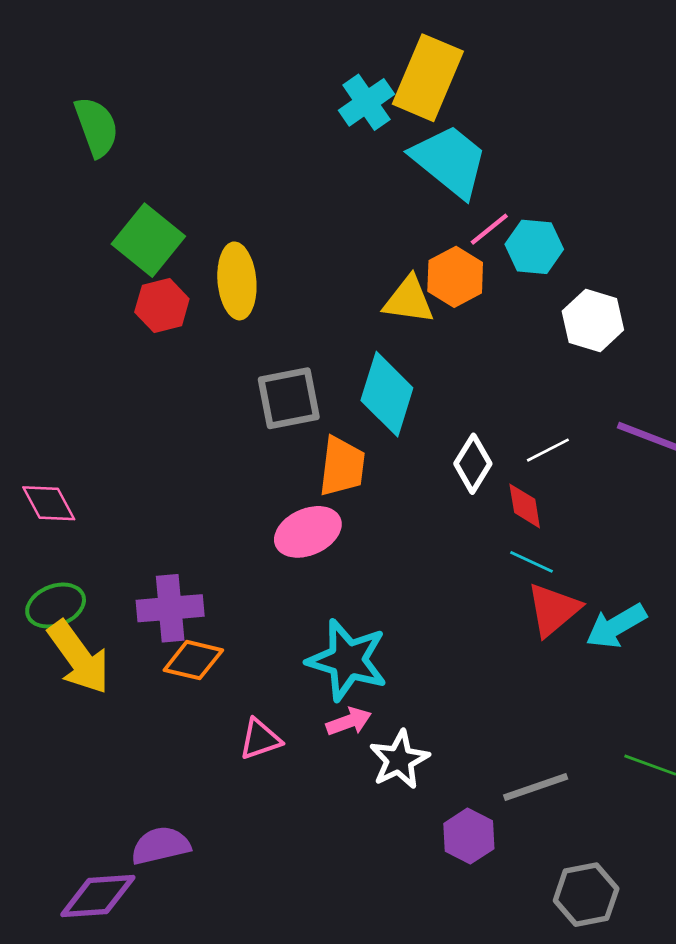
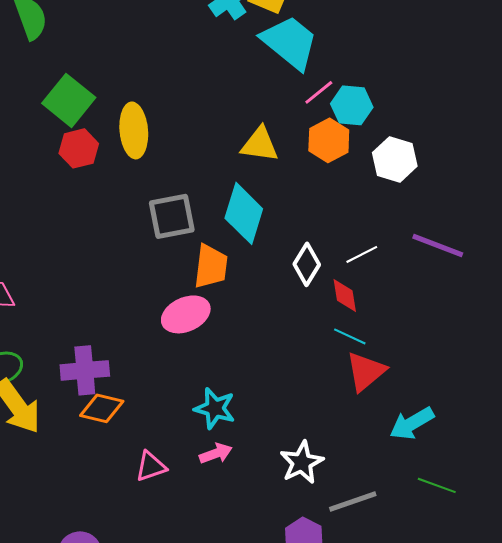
orange hexagon: (455, 277) -> (329, 140), moved
cyan arrow: (616, 626) -> (412, 423), moved
cyan star: (347, 660) -> (215, 408), size x0.7
white star: (399, 760) -> (302, 462), moved

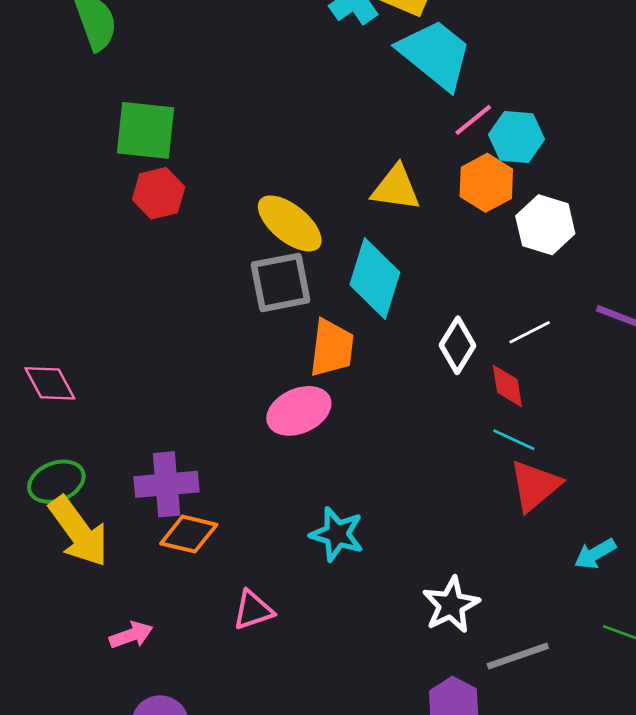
green square: (69, 100) -> (146, 130), turned -33
yellow ellipse: (134, 130) -> (290, 223), moved, turned -46
white hexagon: (395, 159) -> (545, 225), moved
cyan arrow: (412, 423) -> (595, 554), size x0.7
pink arrow: (216, 453) -> (131, 635), moved

